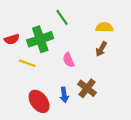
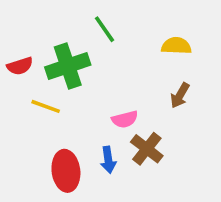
brown arrow: (101, 49) -> (180, 95), moved
pink semicircle: (69, 60) -> (125, 119), moved, turned -80
red ellipse: (39, 101) -> (66, 171), turned 30

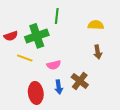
green line: (105, 29) -> (57, 16), turned 42
brown arrow: (180, 95) -> (98, 52), turned -40
pink semicircle: (125, 119) -> (54, 65), moved

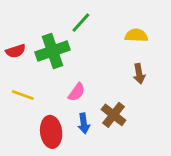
green line: (57, 16) -> (81, 23), turned 35
yellow line: (25, 58) -> (23, 95), moved
pink semicircle: (54, 65) -> (77, 92), turned -40

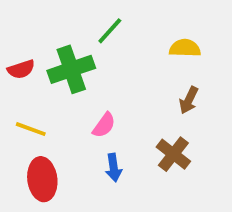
brown arrow: (139, 74) -> (189, 100), turned 36
brown cross: (114, 115) -> (173, 154), moved
red ellipse: (51, 132) -> (42, 179), moved

